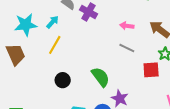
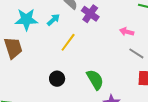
yellow line: (55, 45) -> (68, 42), moved
gray line: (127, 48) -> (136, 53), moved

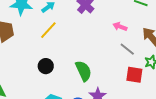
yellow line: (68, 42) -> (48, 30), moved

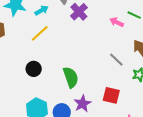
pink arrow: (120, 27) -> (117, 22), moved
red square: (134, 75) -> (111, 95), moved

